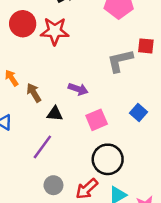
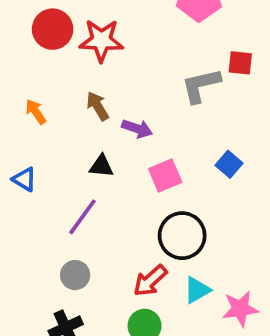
brown arrow: (34, 93) -> (98, 106), moved
gray circle: (53, 185) -> (75, 275), moved

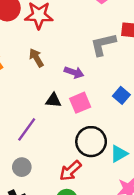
purple arrow: (137, 129) -> (74, 72), moved
black triangle: (101, 166) -> (53, 100), moved
cyan triangle: (197, 290) -> (119, 154), moved

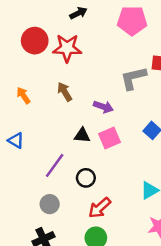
black circle: (91, 142) -> (86, 178), moved, size x0.6

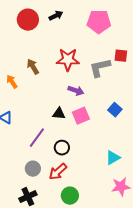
red circle: (35, 41) -> (28, 20), moved
red star: (67, 48) -> (68, 60), moved
brown arrow: (65, 92) -> (33, 67), moved
red arrow: (100, 208) -> (58, 172), moved

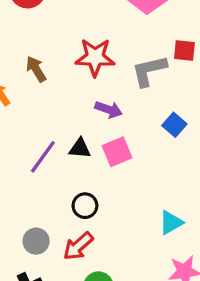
blue square: (115, 110) -> (174, 125), moved
purple line: (37, 138) -> (43, 157), moved

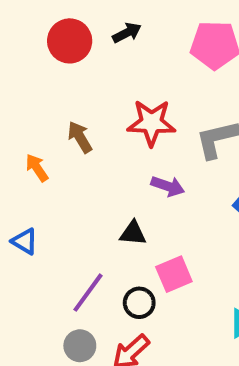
pink square: (117, 152) -> (174, 274), moved
purple line: (43, 157) -> (88, 293), moved

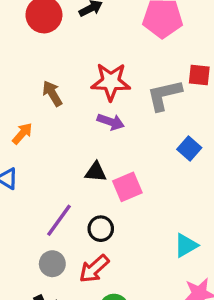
orange arrow: (37, 168) -> (22, 133), moved, turned 75
purple arrow: (168, 186) -> (111, 122), moved
pink square: (174, 274) -> (127, 187), moved

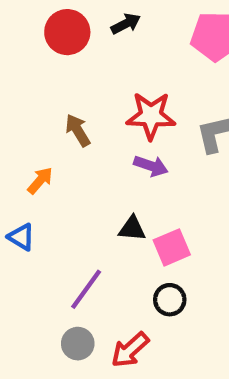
black circle: (101, 229) -> (170, 300), moved

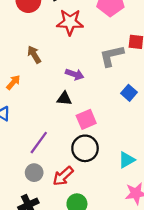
red star: (151, 116) -> (70, 22), moved
black triangle: (132, 229) -> (64, 99), moved
black circle: (170, 300) -> (85, 148), size x1.5

